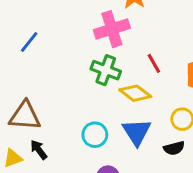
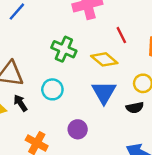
green cross: (106, 70) -> (64, 49), moved
cyan circle: (95, 135) -> (52, 89), moved

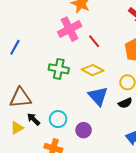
red line: (121, 35) -> (94, 41), moved
cyan circle: (52, 89) -> (58, 119), moved

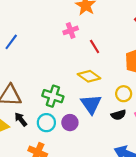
pink cross: (70, 29) -> (71, 30), size x0.6
green cross: (59, 69) -> (53, 96), moved
purple circle: (84, 130) -> (70, 123), moved

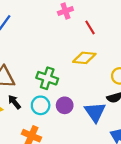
yellow diamond: (89, 76) -> (84, 58), turned -30
blue triangle: (91, 104) -> (95, 112), moved

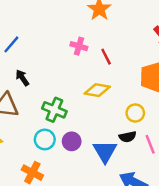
pink cross: (65, 11) -> (79, 46), moved, turned 32
black arrow: (14, 102) -> (22, 78), moved

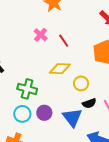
pink cross: (79, 46) -> (41, 35), turned 32
yellow circle: (135, 113) -> (81, 83), moved

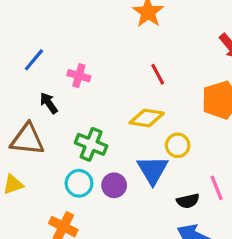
pink cross: (41, 35) -> (79, 76), moved, turned -32
black semicircle: (89, 103) -> (188, 201), moved
blue triangle: (72, 118) -> (153, 170), moved

